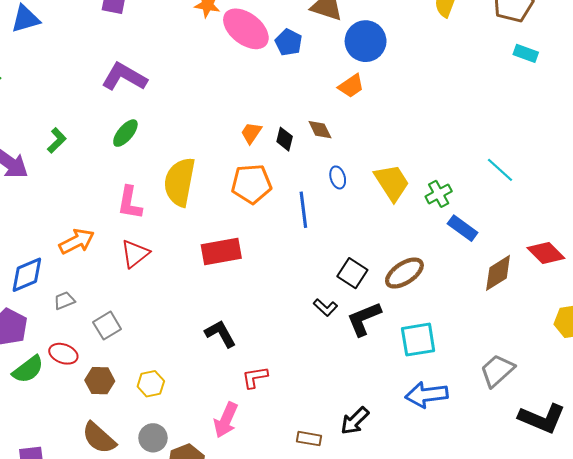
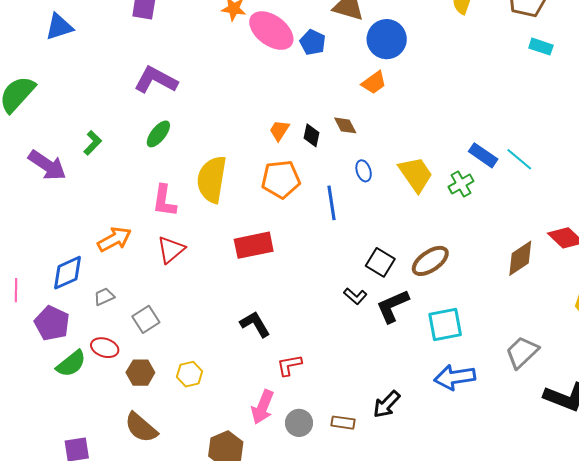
blue rectangle: (463, 228) -> (483, 155), moved
gray circle: (153, 438) -> (299, 423), moved

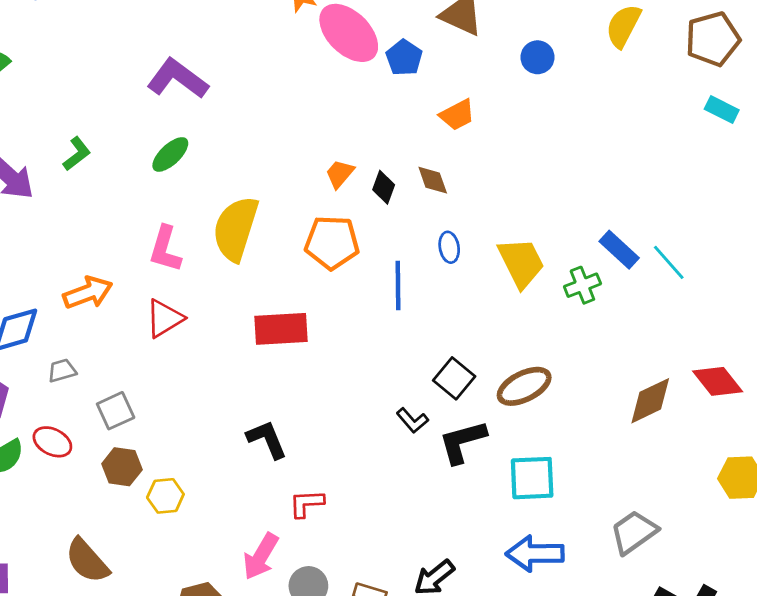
blue circle: (387, 39) -> (537, 57), moved, size x0.6
orange trapezoid: (374, 83) -> (457, 115), moved
brown hexagon: (140, 373) -> (122, 467), moved

